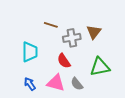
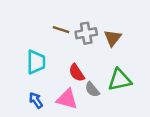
gray cross: (72, 38) -> (86, 33), moved
gray semicircle: (77, 84) -> (92, 89), moved

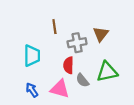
brown line: (61, 30) -> (54, 27), turned 64
gray cross: (86, 33) -> (77, 43), moved
red semicircle: (77, 73) -> (68, 65), turned 35

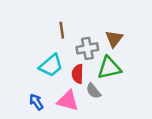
cyan trapezoid: (32, 56) -> (51, 65), moved, turned 50
green triangle: (107, 72) -> (109, 68), moved

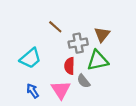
brown line: (62, 30) -> (55, 27), turned -40
cyan trapezoid: (51, 65) -> (30, 58), moved
pink triangle: (68, 101) -> (61, 90), turned 42

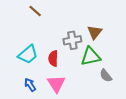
brown line: (55, 27) -> (35, 11), moved
red semicircle: (69, 66) -> (53, 58), moved
gray semicircle: (84, 81) -> (106, 76), moved

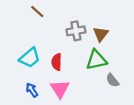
gray cross: (72, 40) -> (76, 31), moved

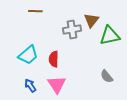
brown line: (37, 12) -> (35, 11), turned -40
brown triangle: (101, 34) -> (91, 20), moved
green triangle: (96, 60) -> (110, 36), moved

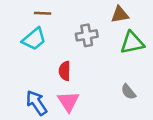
brown triangle: (91, 20) -> (120, 14), moved, turned 42
cyan trapezoid: (28, 55) -> (34, 39), moved
blue arrow: (30, 86) -> (36, 103), size x1.5

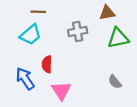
red semicircle: (65, 71) -> (47, 64), moved
blue arrow: (36, 103) -> (25, 79), moved

